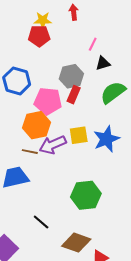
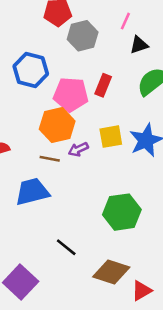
gray hexagon: (71, 76) -> (83, 36), moved
purple arrow: (53, 145) -> (78, 149), size x0.6

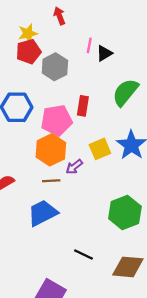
black triangle: (139, 45) -> (104, 53), moved

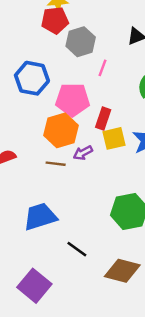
pink line: (89, 45) -> (103, 68), moved
red rectangle: (83, 106) -> (103, 119), moved
blue trapezoid: (43, 213) -> (40, 217), moved

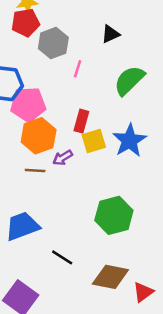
pink pentagon: (72, 100) -> (28, 104), moved

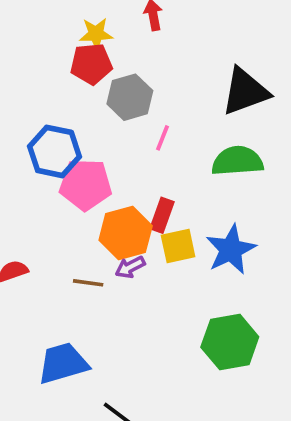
black triangle: (110, 34) -> (245, 91), moved, size x1.8
green semicircle: (129, 80) -> (237, 161), turned 36
orange hexagon: (39, 136) -> (126, 233), moved
green hexagon: (114, 215) -> (230, 342), moved

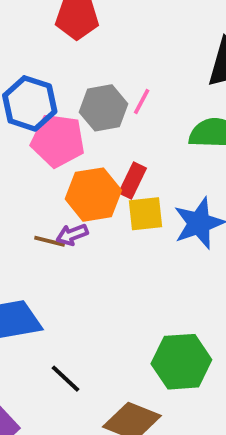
gray hexagon: (130, 97) -> (104, 108), moved
purple arrow: (130, 267) -> (72, 235), moved
green hexagon: (230, 342) -> (181, 362), moved

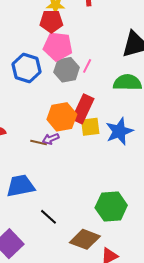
pink pentagon: (58, 141) -> (58, 46), moved
red rectangle: (132, 181) -> (83, 109), size x1.5

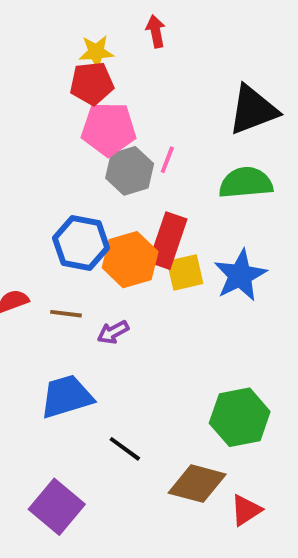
blue hexagon: (27, 68) -> (81, 243), moved
purple arrow: (51, 139) -> (113, 332), moved
brown line: (39, 143) -> (66, 314), moved

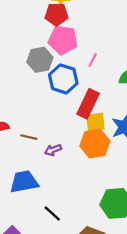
gray hexagon: (130, 171) -> (40, 60), moved
blue hexagon: (81, 243) -> (63, 79), moved
orange hexagon: (130, 260) -> (95, 143), moved

